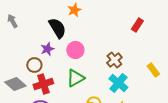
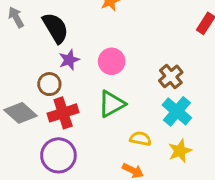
black semicircle: (57, 28) -> (55, 28), moved

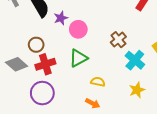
purple star: (69, 60) -> (61, 18), moved
cyan cross: (177, 111) -> (135, 60), moved
yellow star: (180, 151) -> (137, 90), moved

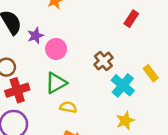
yellow semicircle: (98, 82) -> (68, 107), moved

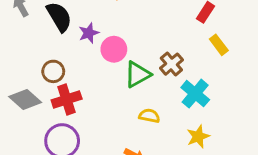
yellow rectangle: (151, 73) -> (219, 45), moved
green triangle: (56, 83) -> (137, 74), moved
yellow semicircle: (68, 107) -> (149, 116), moved

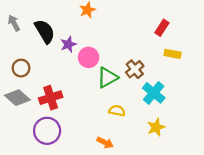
yellow rectangle: (219, 45) -> (173, 54), turned -42
brown circle: (53, 71) -> (21, 68), moved

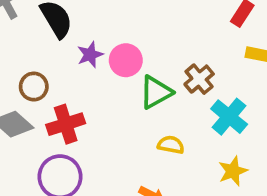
purple star: (68, 44) -> (90, 55), moved
brown circle: (21, 68) -> (34, 87), moved

